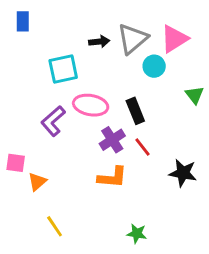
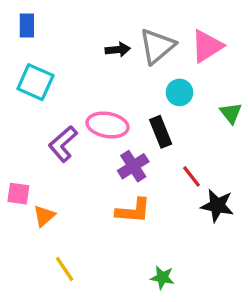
cyan circle: (154, 66) -> (179, 92), moved
cyan square: (63, 69) -> (35, 82), moved, turned 36
red line: (143, 147) -> (191, 176), moved

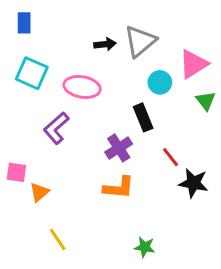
pink triangle: (207, 46) -> (193, 64), moved
pink ellipse: (107, 125) -> (82, 87), moved

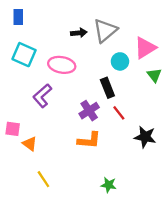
red line: (171, 157) -> (119, 113), moved
orange triangle: (39, 192) -> (30, 144), turned -42

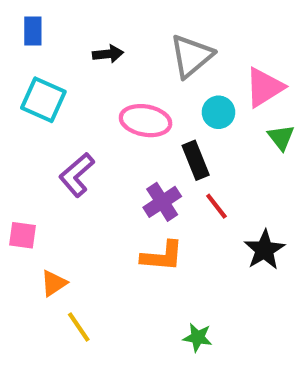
black arrow: (79, 33) -> (108, 54), moved
pink ellipse: (62, 65) -> (146, 121), moved
black star: (145, 137) -> (264, 250), turned 30
orange triangle: (30, 144) -> (54, 283), moved, turned 49

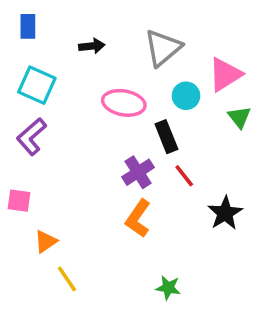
purple L-shape: (77, 175) -> (31, 137), moved
orange L-shape: (162, 256) -> (138, 218), turned 120

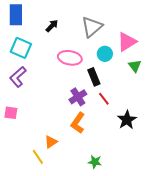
blue rectangle: (28, 26) -> (16, 15), size x1.5
black arrow: (92, 46) -> (52, 26), turned -40
orange triangle: (46, 241) -> (51, 142), moved

